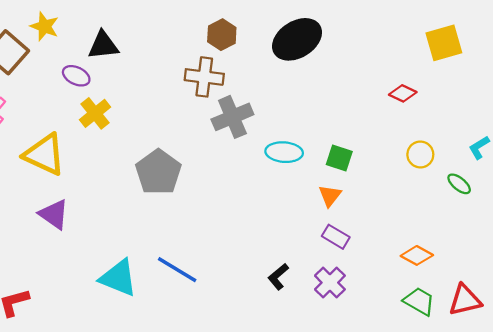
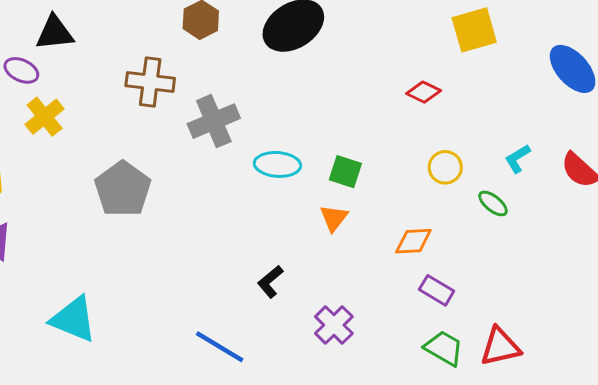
brown cross: (204, 77) -> (150, 82), moved
purple rectangle: (336, 237) -> (437, 290), moved
orange diamond: (417, 255) -> (413, 241), moved, turned -32
blue line: (177, 270) -> (220, 347), moved
black L-shape: (278, 277) -> (270, 282), moved

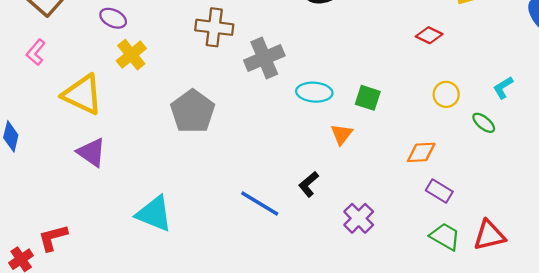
orange triangle: (334, 218) -> (342, 134), moved
blue line: (220, 347) -> (260, 204), moved

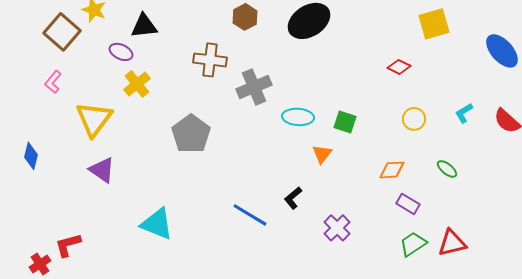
yellow triangle: (82, 94) -> (94, 119), turned 42
green ellipse: (484, 123) -> (447, 169), moved
green trapezoid: (445, 236) -> (413, 244), turned -64

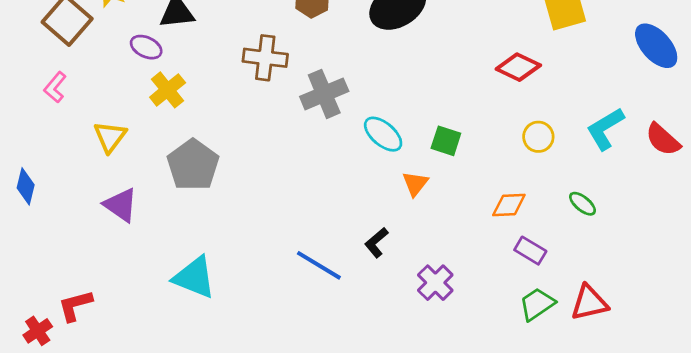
red diamond: (399, 67) -> (518, 67), size x1.4
cyan L-shape: (464, 113) -> (605, 129), size x1.6
cyan ellipse: (298, 117) -> (383, 134), turned 36
yellow triangle: (94, 119) -> (110, 137), size x0.7
gray pentagon: (191, 134) -> (193, 165), moved

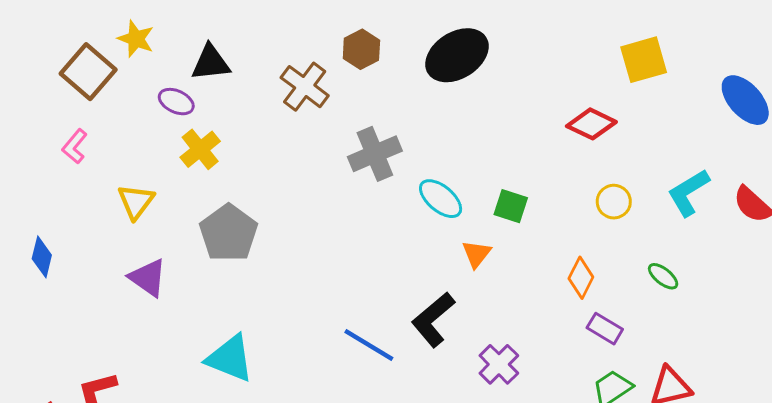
brown cross: (265, 58) -> (305, 87), moved, turned 30
orange diamond: (509, 205) -> (581, 278), turned -60
black L-shape: (376, 243) -> (433, 320), size x1.6

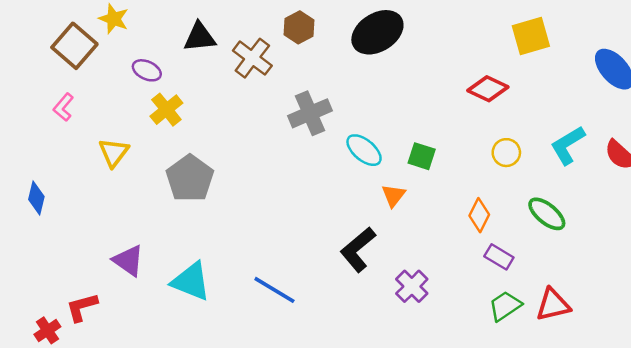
black triangle: (211, 63) -> (200, 37), moved
green ellipse: (663, 276) -> (547, 214), size x1.5
purple triangle: (148, 278) -> (128, 261), moved
blue line: (369, 345) -> (274, 290), moved

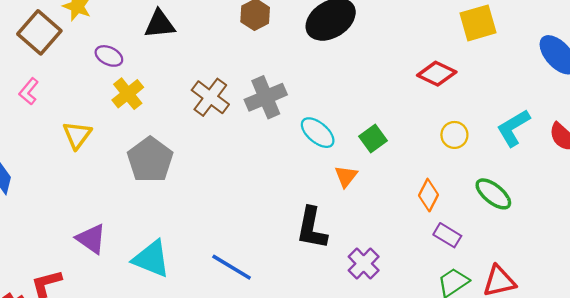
brown cross: (252, 58) -> (210, 97), moved
green square: (422, 156) -> (373, 139), turned 36
black L-shape: (358, 249) -> (312, 228), turned -39

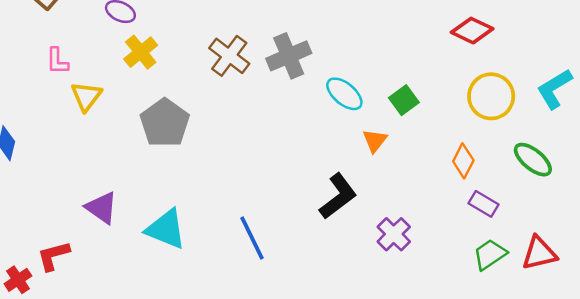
pink L-shape: (29, 91) -> (57, 61), moved, turned -40
yellow circle: (454, 135) -> (491, 96), size x1.6
black L-shape: (312, 228) -> (338, 196), turned -138
blue line: (232, 267) -> (252, 238), turned 33

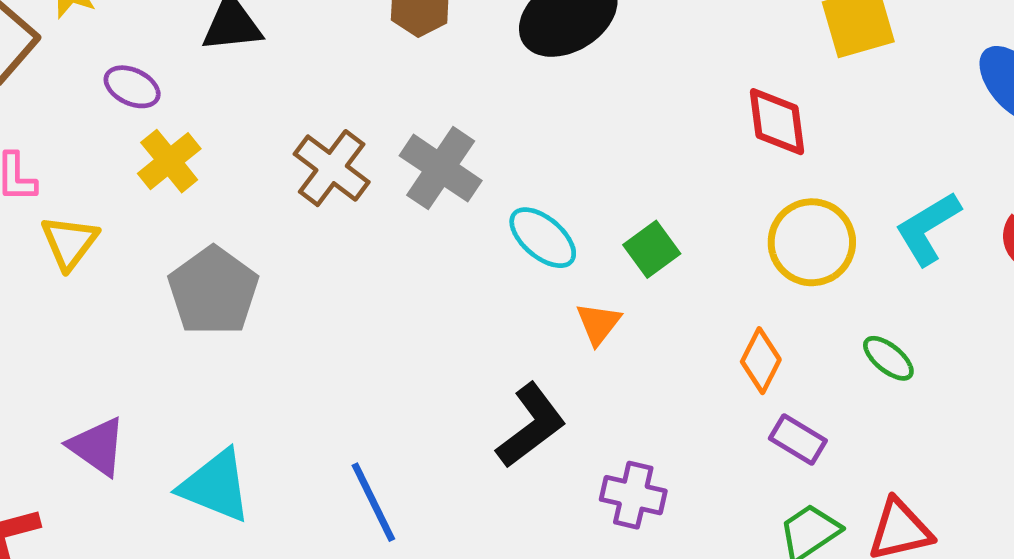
red diamond: (472, 31) -> (777, 122), turned 57
gray cross: (289, 56) -> (441, 168), turned -33
green ellipse: (533, 160) -> (888, 358), size x0.7
purple cross: (394, 234) -> (633, 495), turned -32

